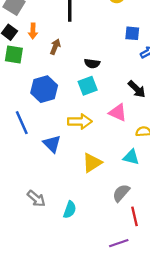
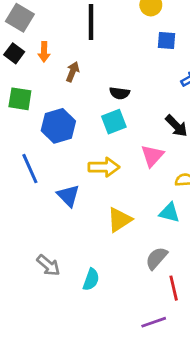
blue square: (132, 33) -> (166, 40), moved
green square: (14, 55) -> (20, 99), moved
pink triangle: (118, 113) -> (152, 156), turned 48

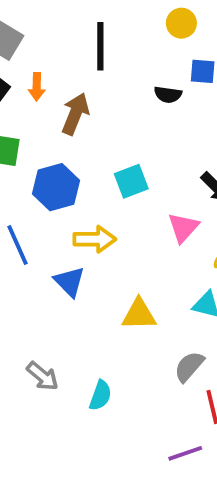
brown arrow: (73, 72) -> (75, 114), size x1.5
black semicircle: (120, 93) -> (168, 95), moved
yellow arrow: (104, 167) -> (95, 239), moved
yellow triangle: (120, 220) -> (139, 314), turned 32

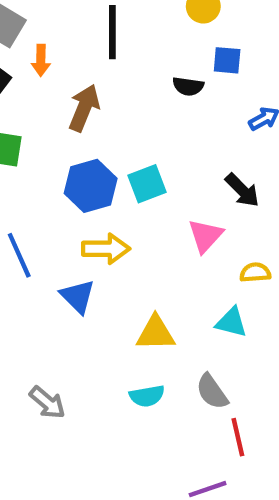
orange arrow: (37, 87) -> (41, 60), moved
blue hexagon: (56, 187) -> (91, 186), moved
gray semicircle: (189, 366) -> (212, 392), turned -76
cyan semicircle: (100, 395) -> (147, 396), moved, turned 60

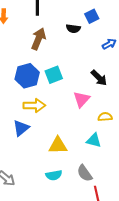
blue square: (227, 60) -> (92, 16), turned -32
brown arrow: (84, 108) -> (38, 39), moved
blue triangle: (78, 296) -> (21, 128), turned 36

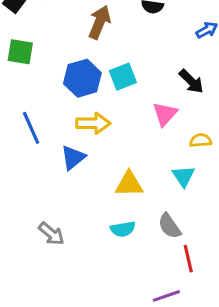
cyan triangle: (94, 140) -> (184, 176), turned 42

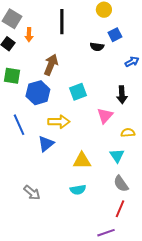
brown arrow: (100, 22) -> (51, 65), moved
blue hexagon: (82, 78) -> (38, 93), moved
black arrow: (191, 81) -> (122, 95), turned 42
gray semicircle: (170, 226) -> (121, 184), moved
red line: (188, 259) -> (120, 209), turned 36

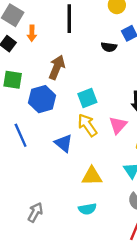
yellow arrow: (59, 122) -> (87, 125), moved, turned -125
blue triangle: (46, 144) -> (64, 143), moved, turned -42
gray arrow: (32, 193) -> (35, 212), turned -102

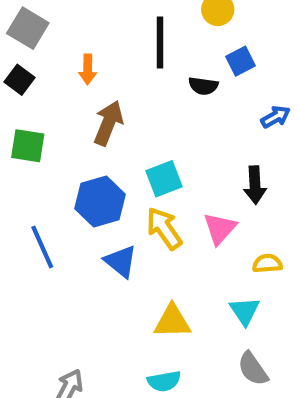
black line: (69, 19) -> (160, 43), moved
orange arrow: (32, 33) -> (88, 69), moved
blue hexagon: (42, 99) -> (100, 202), moved

